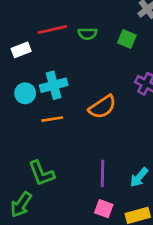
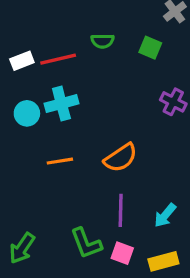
red line: (52, 30) -> (58, 59), moved
orange semicircle: (102, 107) -> (121, 158), moved
orange line: (52, 119) -> (60, 161), moved
green L-shape: (41, 173) -> (86, 243), moved

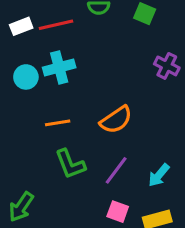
purple line: (121, 210) -> (116, 170), turned 36
green L-shape: (86, 243) -> (70, 164), moved

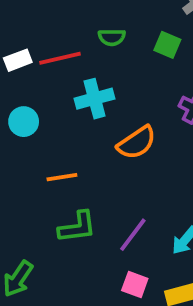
cyan cross: (59, 67) -> (95, 99), moved
orange semicircle: (116, 120) -> (137, 143), moved
green L-shape: (70, 164) -> (77, 227), turned -76

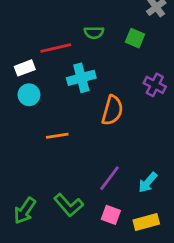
white rectangle: (18, 60) -> (25, 68), moved
orange semicircle: (137, 143) -> (112, 110), turned -40
green L-shape: (77, 227) -> (69, 205), moved, turned 56

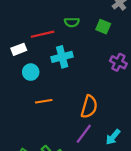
cyan circle: (29, 95) -> (31, 72), moved
orange semicircle: (112, 110) -> (89, 107), moved

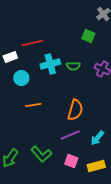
green semicircle: (72, 22) -> (73, 66), moved
purple line: (84, 134) -> (70, 135), turned 30

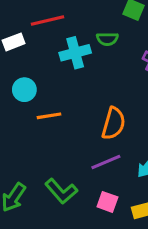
green semicircle: (73, 66) -> (107, 39), moved
cyan circle: (21, 78) -> (24, 90), moved

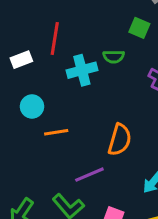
red line: (47, 20) -> (55, 38), turned -68
purple line: (106, 162) -> (89, 175), moved

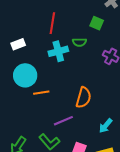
red line: (55, 38) -> (52, 23), moved
cyan circle: (32, 106) -> (25, 75), size x1.5

